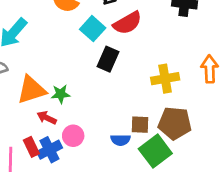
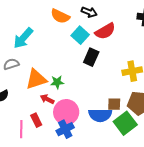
pink circle: (73, 136) -> (66, 112), size x1.6
blue semicircle: (120, 140) -> (100, 115), size x1.6
blue cross: (49, 150) -> (65, 129), moved

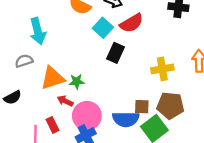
cyan arrow: (23, 38) -> (38, 31), turned -55

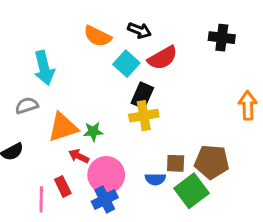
yellow cross: (162, 69) -> (144, 116), moved
blue semicircle: (126, 119) -> (155, 179), size x0.6

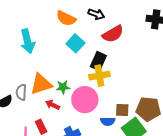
cyan square: (126, 64) -> (75, 43), moved
gray semicircle: (27, 106) -> (21, 92), moved, turned -70
pink circle: (106, 175) -> (85, 100), moved

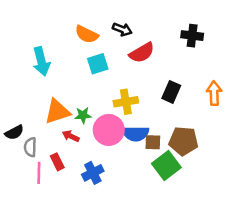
cyan square: (75, 43) -> (98, 64), turned 30
black rectangle: (98, 61) -> (171, 92), moved
gray semicircle: (21, 92) -> (30, 147), moved
blue semicircle: (108, 121) -> (136, 134), moved, size x1.5

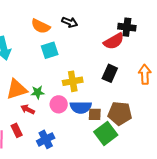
red semicircle: (142, 53) -> (114, 41), moved
pink circle: (109, 130) -> (59, 104), size x0.7

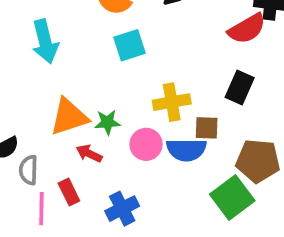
brown square: (95, 114) -> (207, 128), moved

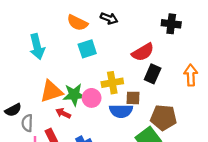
red semicircle: (247, 29) -> (143, 52), moved
green star: (107, 122) -> (74, 95), size x1.5
pink circle: (146, 144) -> (92, 98), moved

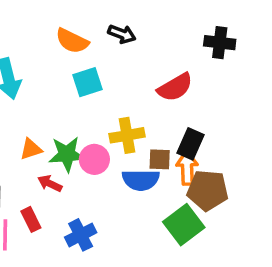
black rectangle: (153, 74) -> (191, 144), moved
orange arrow: (191, 75) -> (187, 168), moved
orange triangle: (51, 91) -> (31, 149), size x0.6

